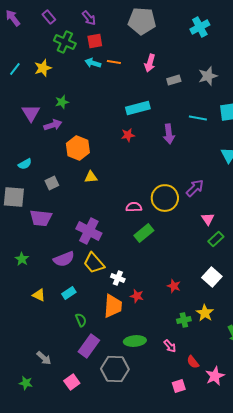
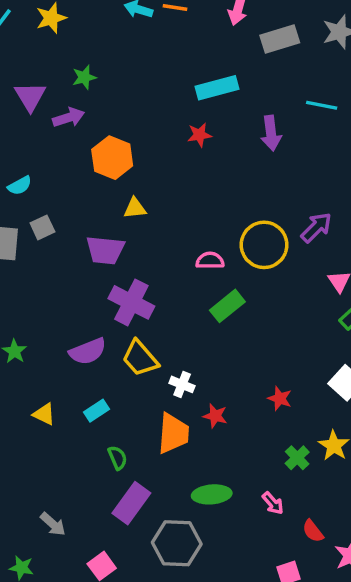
gray rectangle: (174, 80) -> (280, 39), size x1.5
gray square: (52, 183) -> (42, 227), moved
purple trapezoid: (41, 218) -> (105, 250), moved
green cross: (184, 320) -> (297, 458), turned -32

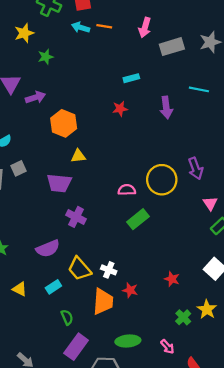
green star: (84, 77) -> (46, 57), moved
cyan rectangle: (217, 88) -> (131, 78), size x0.6
purple arrow: (316, 227) -> (196, 168), turned 115
purple cross: (131, 302) -> (76, 217), size x0.7
yellow trapezoid: (140, 358) -> (79, 269), moved

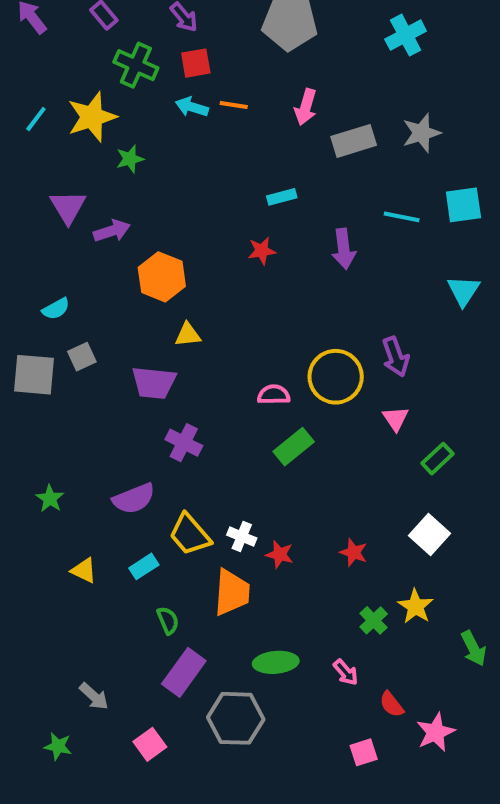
yellow star: (24, 33) -> (92, 117), size x1.4
pink triangle: (210, 203) -> (396, 419), moved
red star: (130, 290) -> (280, 554), moved

